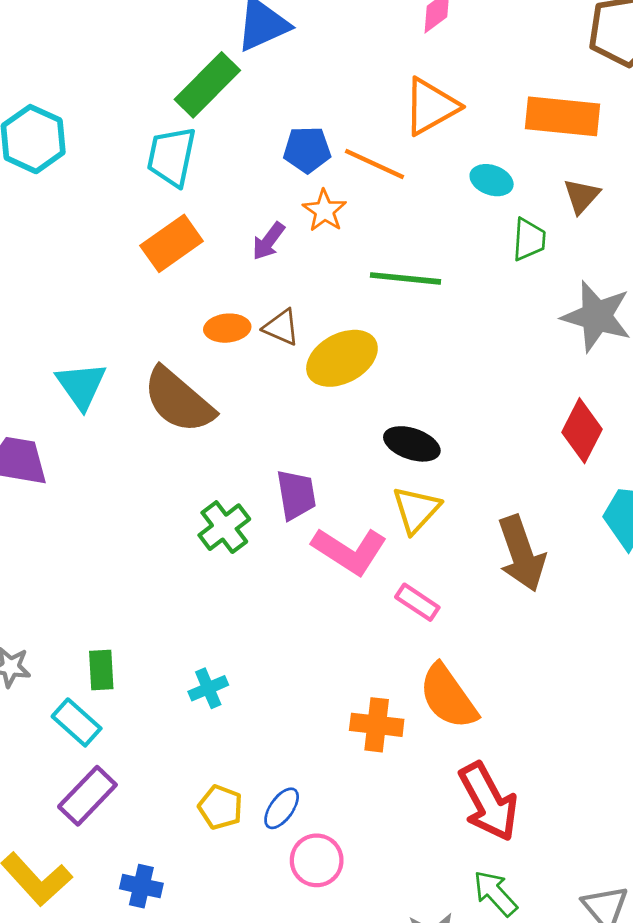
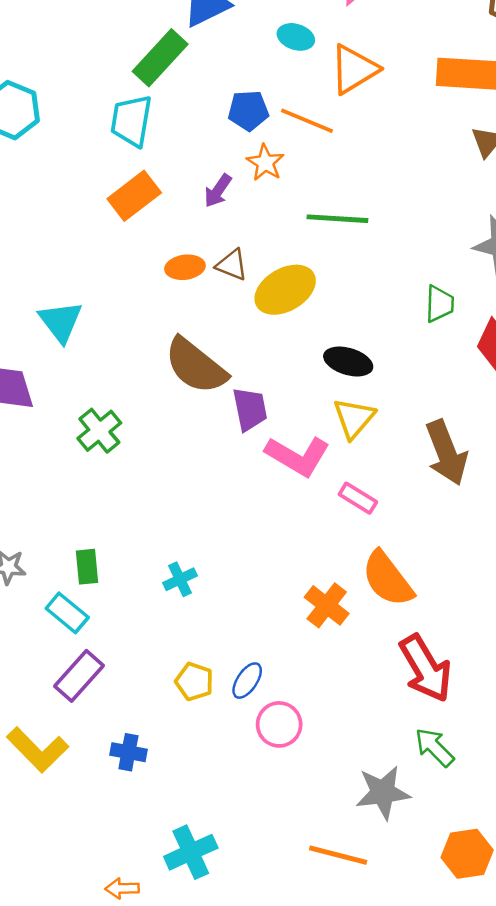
cyan ellipse: (492, 180) -> (296, 37), moved
green trapezoid: (529, 239) -> (440, 304), moved
brown semicircle: (178, 400) -> (196, 366), moved
green cross: (224, 527) -> (99, 431), moved
orange cross: (377, 725) -> (327, 605), turned 33

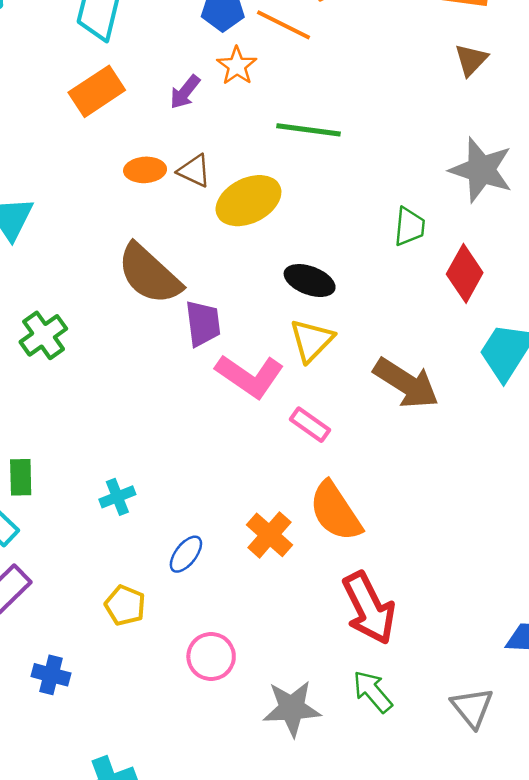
brown arrow: (446, 453) -> (406, 383), turned -40
blue ellipse: (247, 681) -> (186, 554), moved
gray star: (383, 792) -> (292, 708), moved

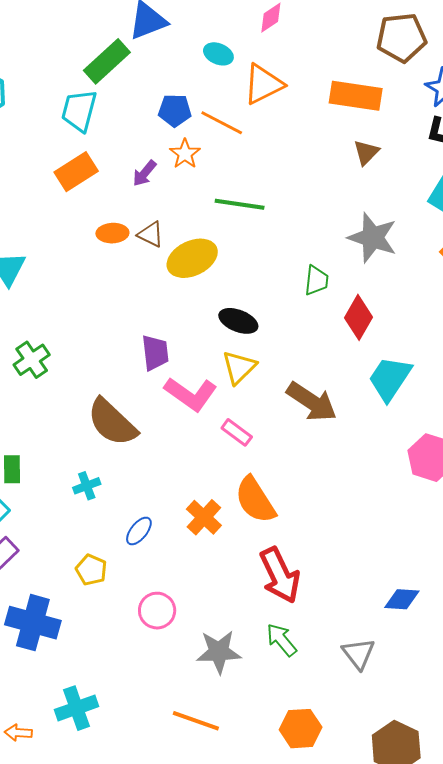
brown semicircle: (149, 274) -> (112, 422), moved
blue cross: (51, 675) -> (33, 623), size x1.8

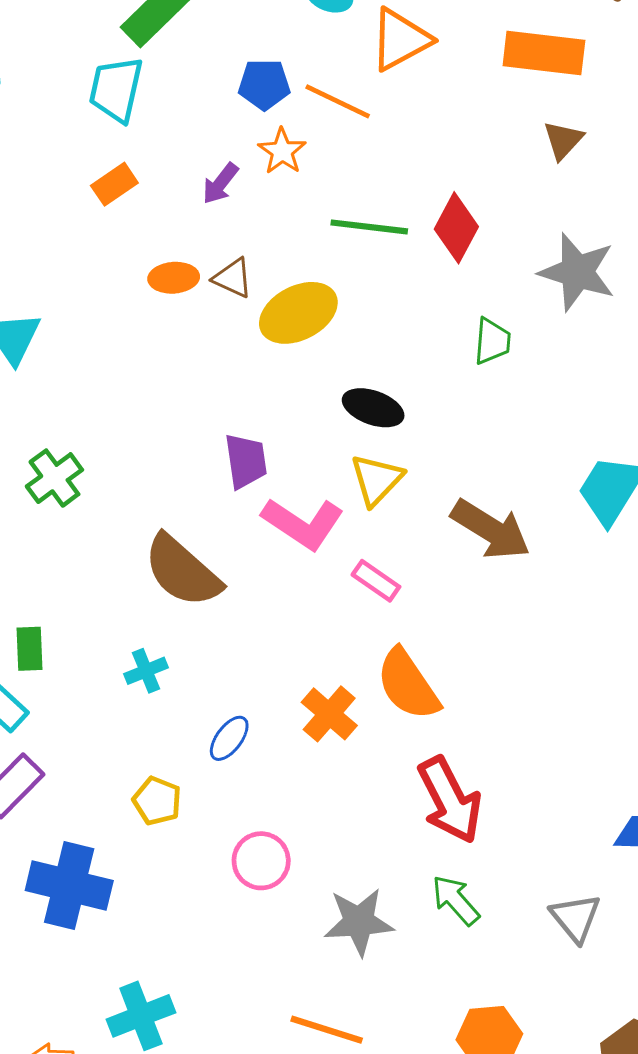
orange rectangle: (76, 172) -> (114, 184), size x0.7
red diamond: (359, 317) -> (456, 228), moved

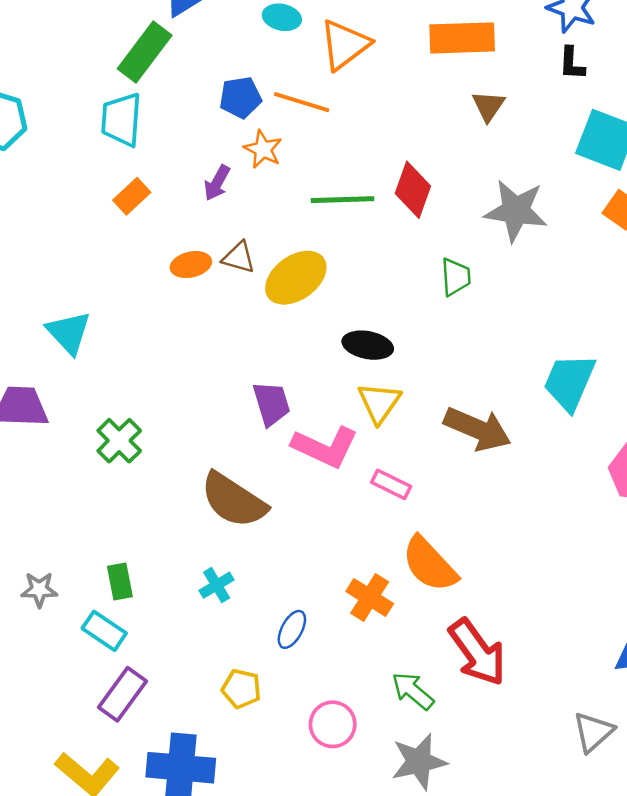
green arrow: (456, 900) -> (413, 691), moved
gray triangle: (576, 918) -> (593, 732), turned 36

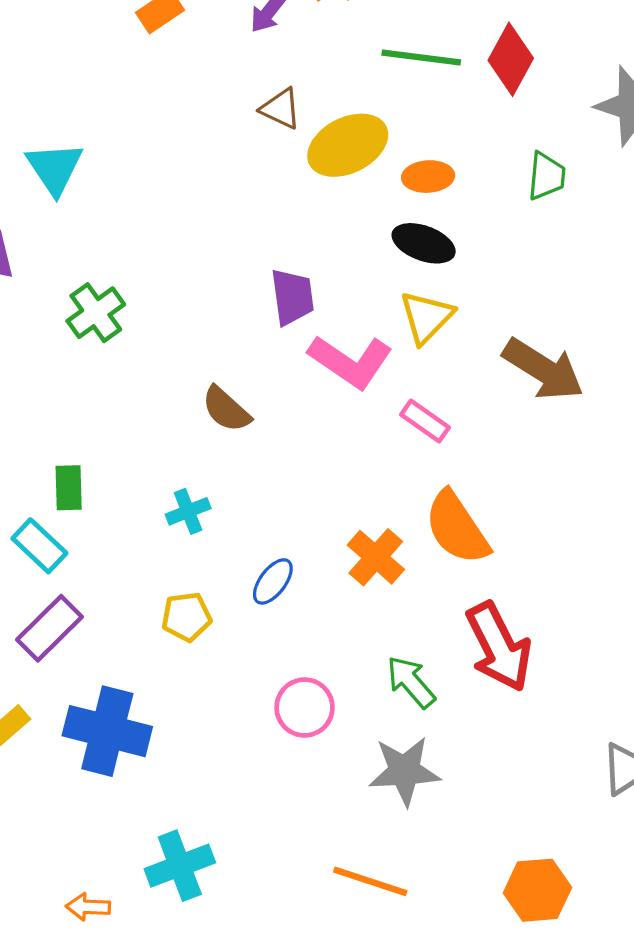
orange ellipse: (191, 265) -> (428, 177), moved
brown semicircle: (234, 500) -> (226, 409), size x0.6
yellow pentagon: (241, 689) -> (186, 617), moved, turned -30

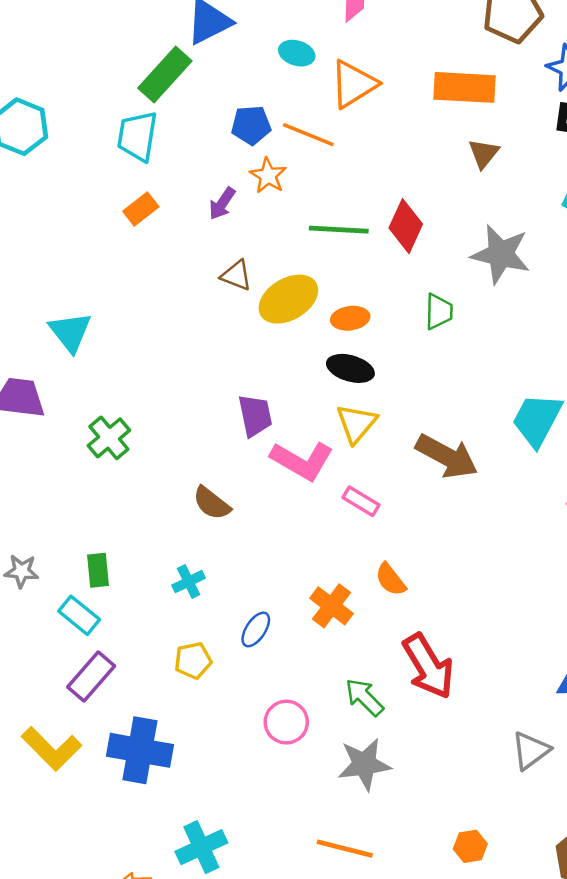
orange semicircle: (457, 528) -> (391, 579), size x0.6
orange hexagon: (537, 890) -> (470, 846), size x0.7

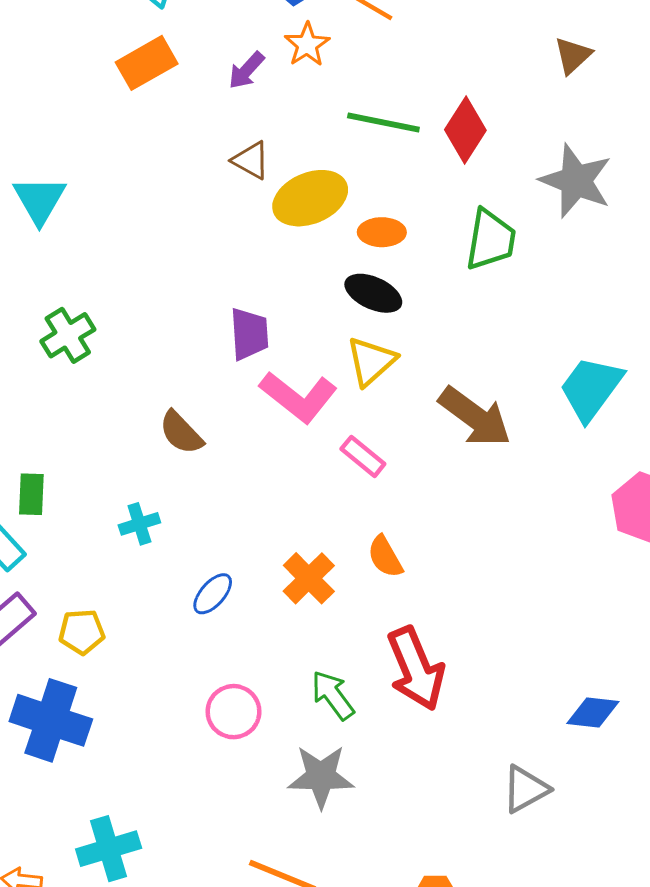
orange rectangle: (141, 209) -> (147, 63), size x1.4
green trapezoid: (439, 312) -> (491, 240), size x1.4
yellow pentagon: (193, 661) -> (82, 632), moved

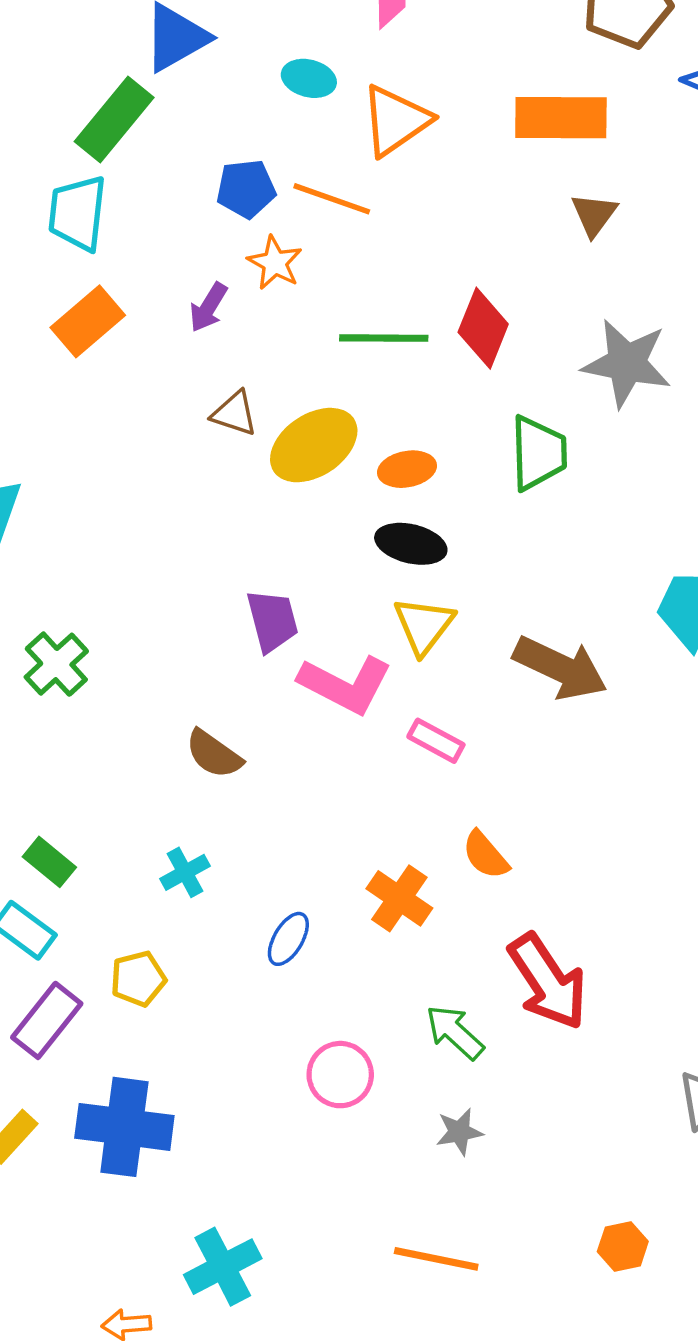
green rectangle: (31, 494) -> (49, 862), turned -42
yellow pentagon: (82, 632) -> (138, 979), moved
gray star: (321, 776) -> (459, 1132), size x0.6

